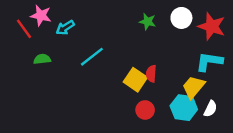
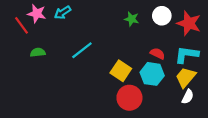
cyan arrow: (65, 28) -> (63, 13), moved
red semicircle: (151, 74) -> (157, 53), moved, turned 112
yellow trapezoid: (194, 87) -> (186, 77), moved
cyan hexagon: (184, 108) -> (152, 74), moved
red circle: (145, 110) -> (129, 98), size x1.5

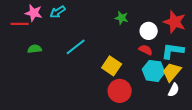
white circle: (162, 16) -> (149, 31), moved
red line: (22, 25) -> (20, 24), turned -54
cyan hexagon: (152, 74) -> (154, 71), moved

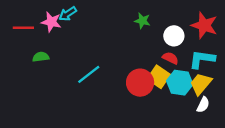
pink star: (34, 13) -> (51, 22), moved
cyan line: (76, 47) -> (89, 74), moved
yellow square: (112, 66) -> (159, 77), moved
red circle: (120, 91) -> (140, 83), moved

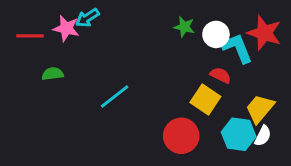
white circle: (174, 36) -> (216, 34), moved
cyan L-shape: (202, 59) -> (237, 48), moved, turned 60
red circle: (140, 83) -> (181, 136), moved
cyan hexagon: (180, 83) -> (239, 134), moved

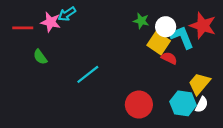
green semicircle: (53, 74) -> (40, 57), turned -119
yellow square: (205, 99) -> (159, 43), moved

